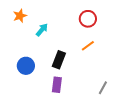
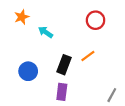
cyan arrow: (42, 30) -> (46, 32), turned -96
orange line: (88, 46) -> (88, 56), moved

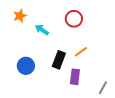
red circle: (95, 20) -> (74, 19), moved
purple rectangle: (62, 92) -> (75, 77), moved

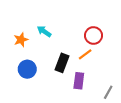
orange star: (20, 16) -> (21, 40), moved
red circle: (74, 19) -> (94, 35), moved

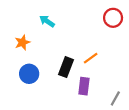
cyan arrow: (44, 31) -> (47, 21), moved
red circle: (94, 35) -> (113, 18), moved

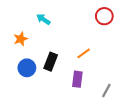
black rectangle: (66, 67) -> (51, 62), moved

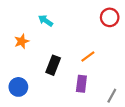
blue circle: (27, 68) -> (18, 87), moved

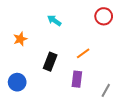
cyan arrow: (46, 21) -> (54, 20), moved

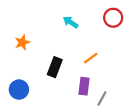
cyan arrow: (54, 20) -> (71, 22), moved
gray line: (106, 90) -> (102, 98), moved

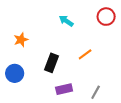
purple rectangle: (84, 86) -> (64, 89), moved, turned 70
blue circle: (19, 90) -> (15, 73), moved

